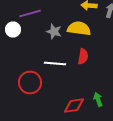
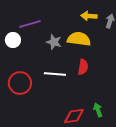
red circle: (30, 82) -> (20, 83), moved

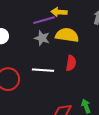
yellow arrow: (89, 16) -> (59, 12), moved
purple line: (30, 24) -> (44, 20), moved

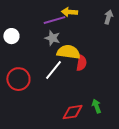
yellow semicircle: (67, 35) -> (68, 52), moved
white line: (43, 70) -> (53, 70), turned -55

